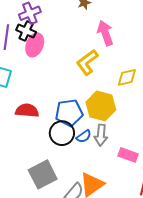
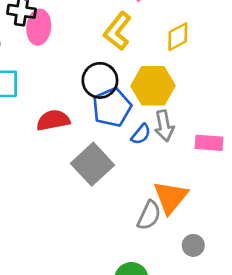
black circle: (62, 133) -> (100, 80), moved
gray square: (43, 174) -> (93, 164), moved

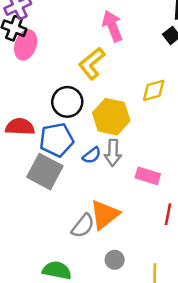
yellow diamond: (178, 37) -> (154, 90), moved
blue pentagon: (112, 107) -> (56, 140), moved
gray square: (93, 164) -> (45, 172), turned -32

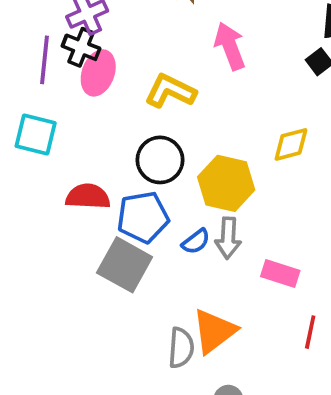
yellow L-shape: (92, 63) -> (170, 91), moved, turned 64
gray semicircle: (83, 226) -> (181, 348), turned -35

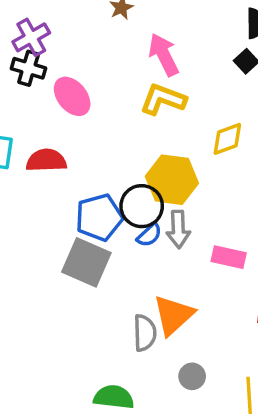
pink ellipse: (98, 73) -> (72, 96), moved, turned -54
yellow L-shape: (170, 91) -> (163, 99), moved
black circle: (160, 160) -> (142, 206), moved
red semicircle: (88, 196) -> (46, 160), moved

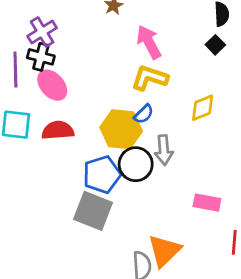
pink ellipse: (72, 96) -> (52, 85), moved
yellow hexagon: (172, 180) -> (121, 129), moved
gray arrow: (178, 229) -> (164, 150), moved
blue semicircle: (149, 235) -> (144, 114), moved

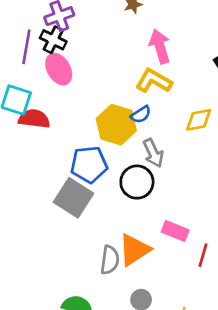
red semicircle: (58, 130) -> (34, 119), moved
gray arrow: (164, 150) -> (153, 153), turned -32
black circle: (136, 164) -> (137, 182), moved
pink rectangle: (207, 203) -> (175, 231), moved

